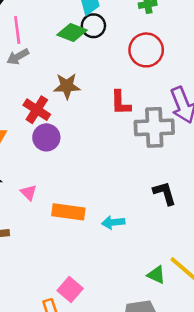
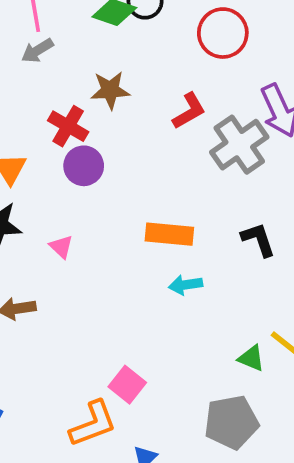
red L-shape: (121, 103) -> (189, 111), turned -116
gray cross: (154, 127) -> (239, 145), turned -30
orange rectangle: (68, 212) -> (169, 234), moved

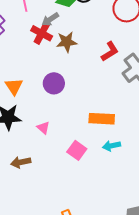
gray arrow: (37, 51) -> (50, 19), moved
red cross: (68, 126) -> (42, 33), moved
pink square: (127, 385) -> (77, 150), moved

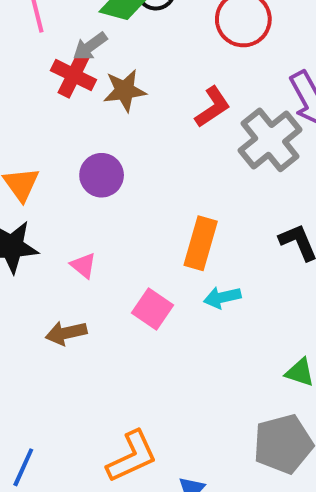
orange rectangle: (102, 119) -> (201, 243), turned -75
brown arrow: (21, 162) -> (66, 333), moved

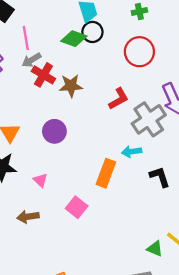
gray arrow: (90, 46) -> (31, 60), moved
cyan arrow: (222, 297) -> (132, 152), moved

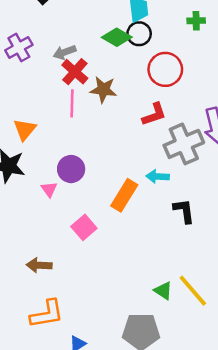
pink line: (26, 38) -> (72, 103), moved
red circle: (139, 52) -> (165, 69), moved
purple circle: (54, 131) -> (71, 169), moved
brown arrow: (28, 217) -> (39, 265), moved

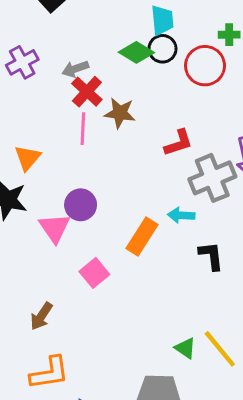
red circle: (165, 69) -> (205, 66), moved
pink triangle: (49, 189) -> (55, 228), size x1.6
brown arrow: (39, 265) -> (41, 316), turned -60

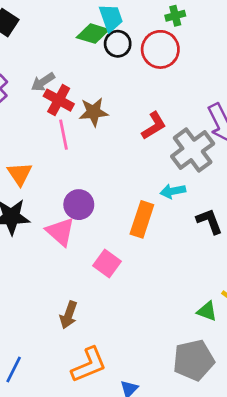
green diamond: (136, 52) -> (93, 34), moved

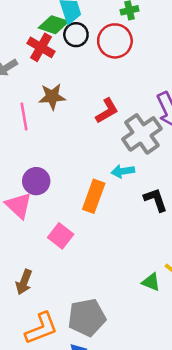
red cross: (59, 100) -> (41, 47), moved
gray pentagon: (194, 360) -> (87, 317), moved

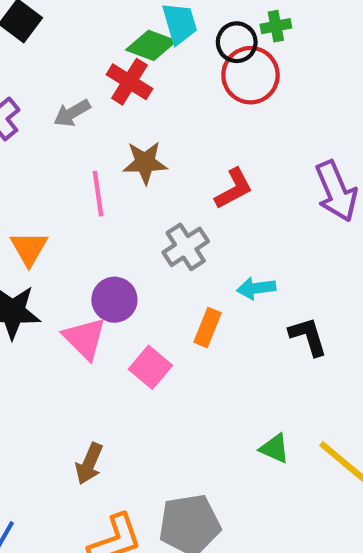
black circle: (76, 35) -> (237, 42), moved
gray cross: (142, 134) -> (186, 247), moved, size x0.7
orange rectangle: (94, 196) -> (207, 328), size x0.7
pink square: (61, 236) -> (150, 367), moved
green triangle: (151, 282) -> (275, 448), moved

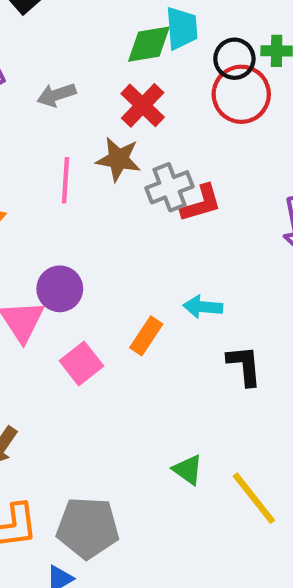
green diamond: (151, 45) -> (149, 44), turned -42
red cross: (129, 82) -> (143, 105), moved
gray cross: (186, 247) -> (170, 187), moved

